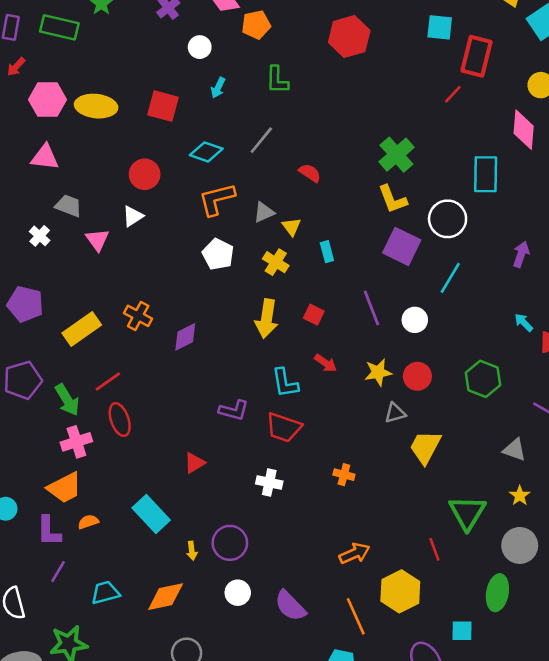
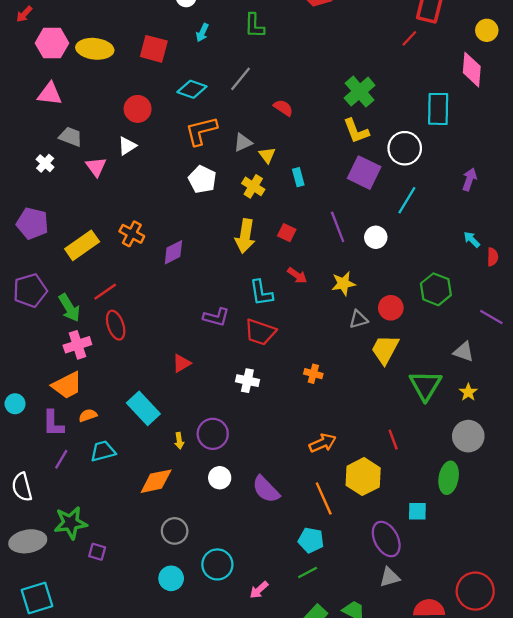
red circle: (417, 376) -> (391, 308), moved
green triangle: (467, 513) -> (425, 385), moved
cyan trapezoid: (105, 593) -> (103, 451), moved

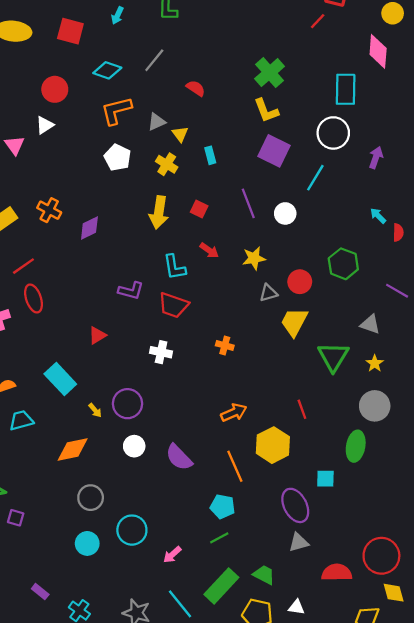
white circle: (405, 148) -> (333, 133), moved
yellow arrow: (179, 441) -> (95, 410), turned -32

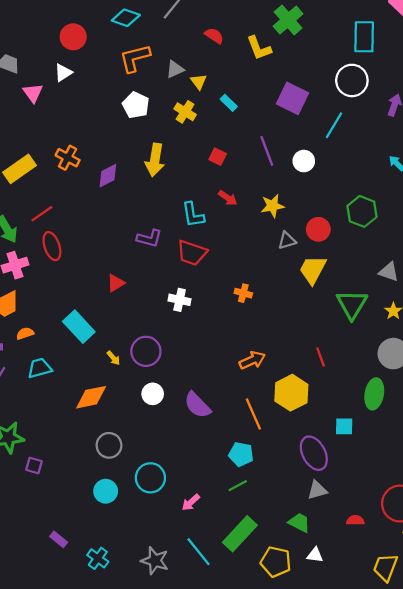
yellow L-shape: (266, 111) -> (259, 48), moved
cyan rectangle: (210, 155) -> (229, 103), turned -30
yellow arrow: (159, 212) -> (155, 160), moved
red semicircle: (337, 573) -> (355, 520), size x0.6
green trapezoid: (264, 575) -> (299, 523), moved

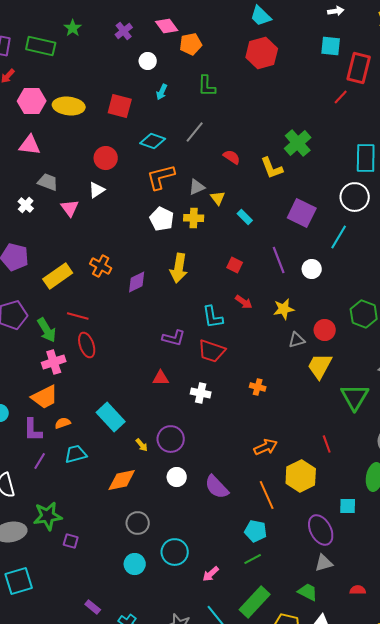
yellow cross: (185, 112) -> (194, 218), moved, turned -30
red line: (42, 214) -> (78, 316), turned 50
red triangle: (116, 283) -> (161, 378), moved, turned 30

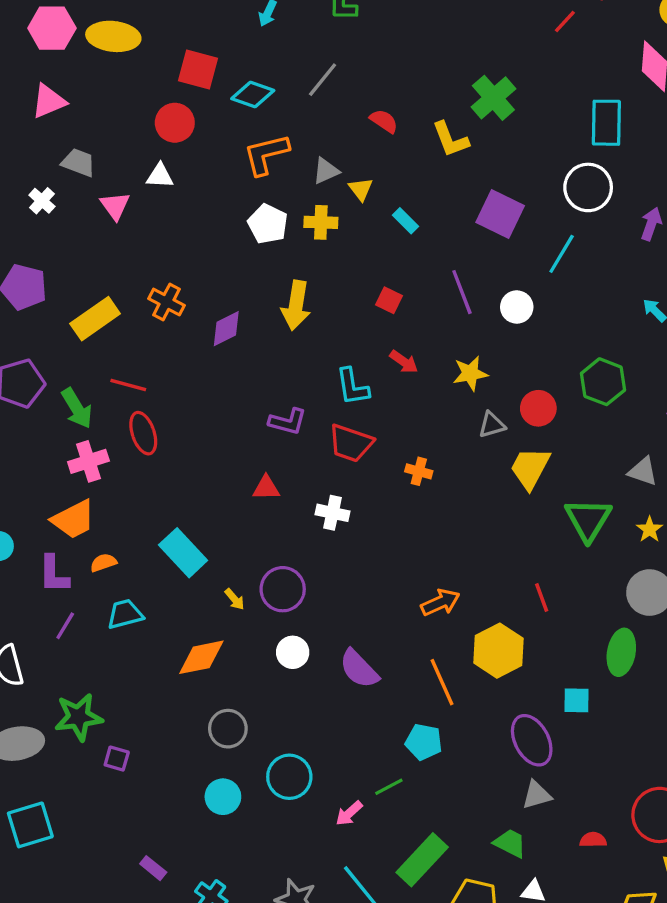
red square: (120, 106) -> (198, 70), moved
pink triangle: (30, 145) -> (49, 101), turned -30
white triangle: (97, 190) -> (160, 176), turned 36
orange cross: (258, 387) -> (419, 471), moved
green line: (253, 559) -> (389, 787), moved

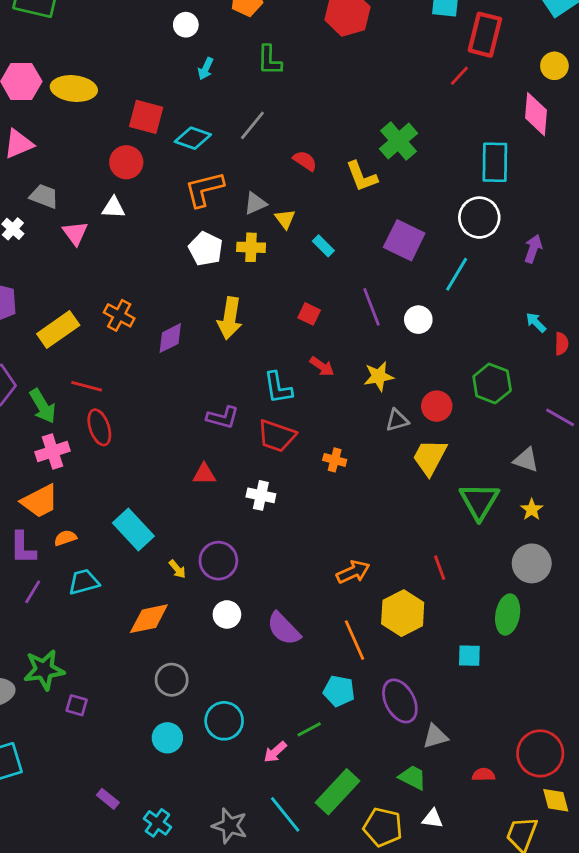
purple ellipse: (532, 740) -> (400, 701), moved

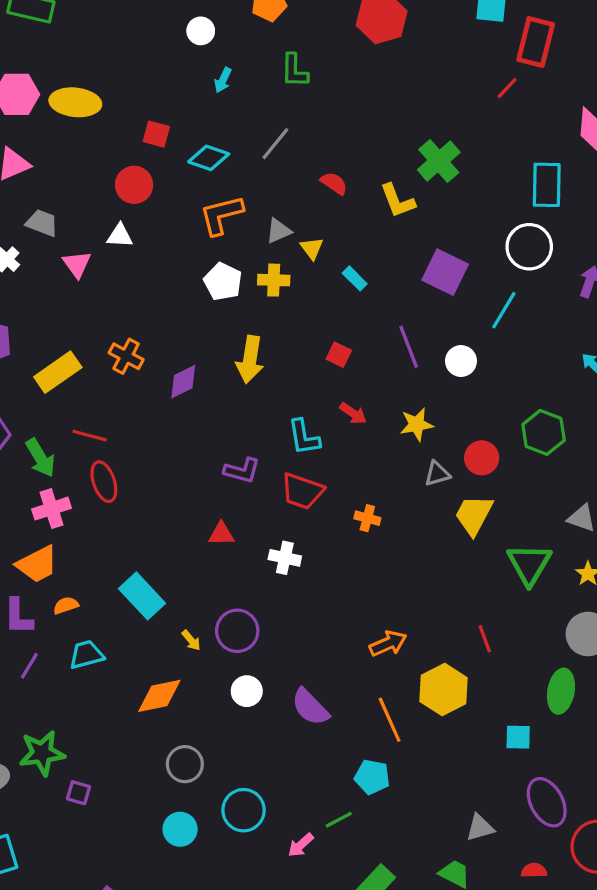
red square: (146, 117) -> (156, 134), size x0.7
purple ellipse: (400, 701) -> (547, 802), moved

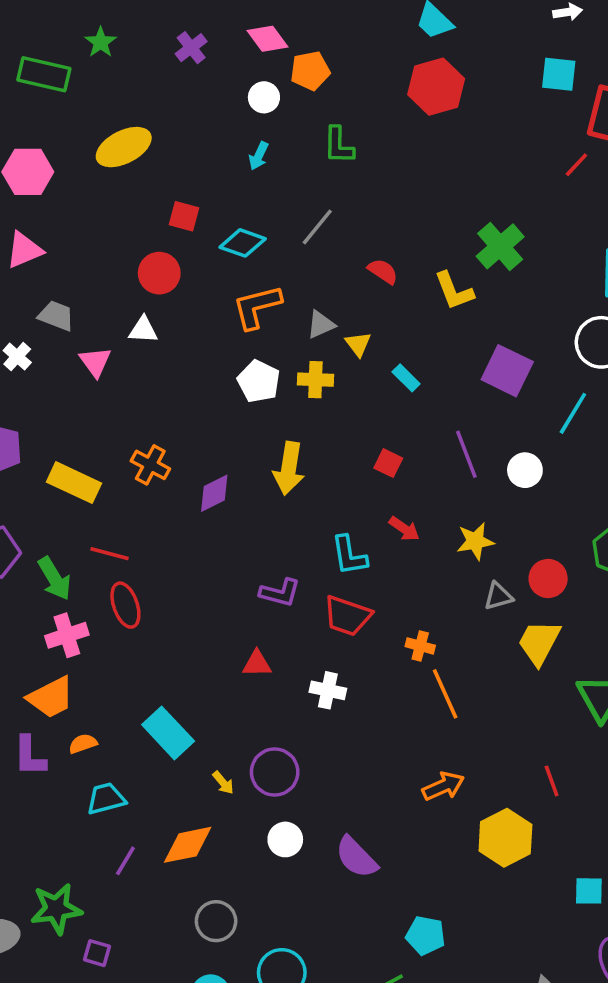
white circle: (201, 31) -> (264, 97), moved
yellow ellipse: (75, 102) -> (124, 147), moved, turned -33
yellow rectangle: (58, 372) -> (74, 483), turned 60
purple line: (29, 666) -> (125, 861), moved
orange line: (390, 720) -> (445, 694), moved

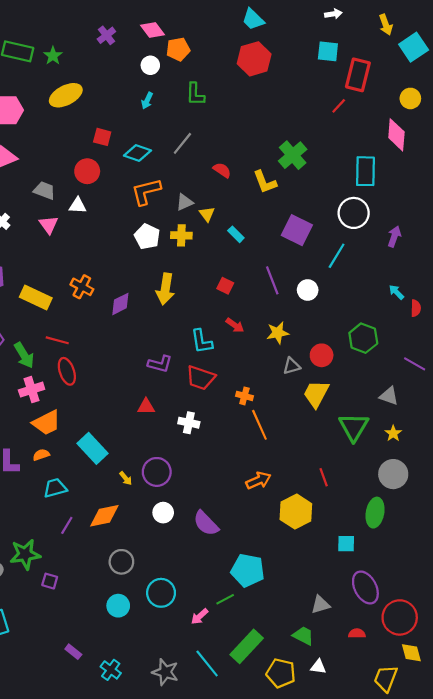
green star: (101, 42) -> (53, 56), moved
gray trapezoid: (56, 316) -> (44, 190), moved
orange trapezoid: (51, 697) -> (47, 423), moved
cyan pentagon: (426, 935) -> (248, 570), size x1.4

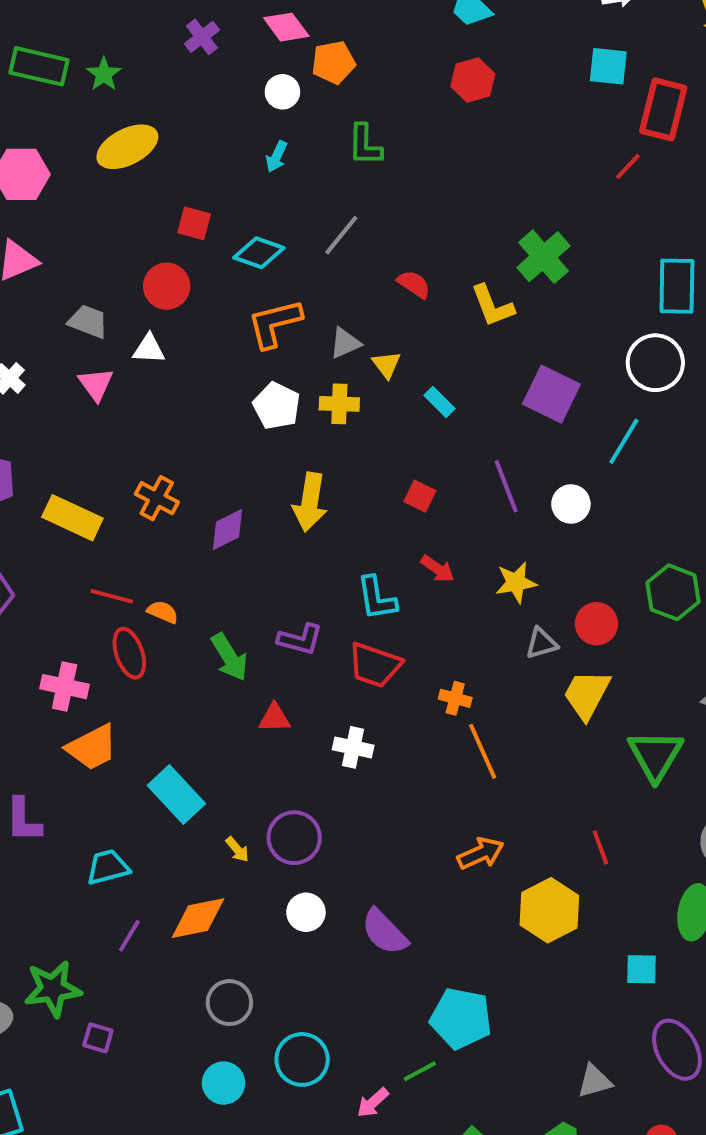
red hexagon: (254, 59) -> (473, 80), size x0.7
green arrow: (24, 355) -> (229, 657), moved
pink cross: (32, 390) -> (65, 687), turned 30
orange semicircle: (41, 455) -> (163, 612), moved, turned 42

